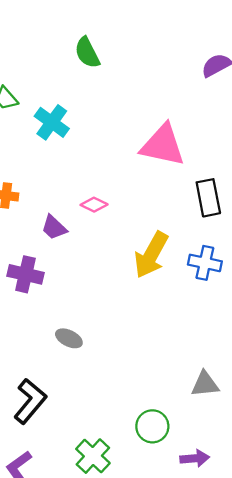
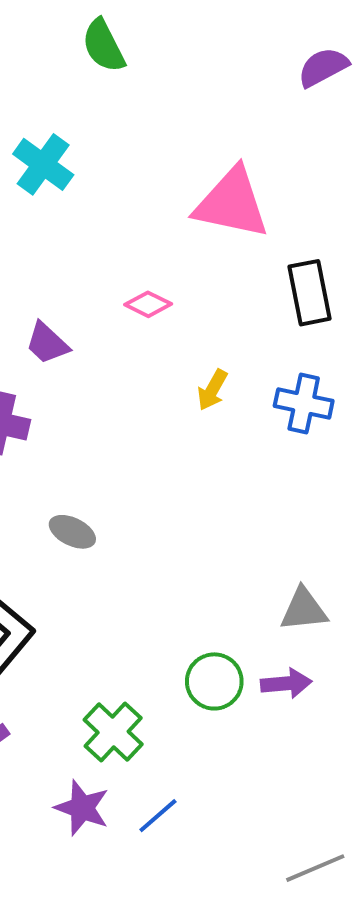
pink diamond: (94, 205) -> (148, 304), moved
yellow arrow: (151, 255) -> (212, 390), size x0.5
purple arrow: (195, 458) -> (286, 683), moved

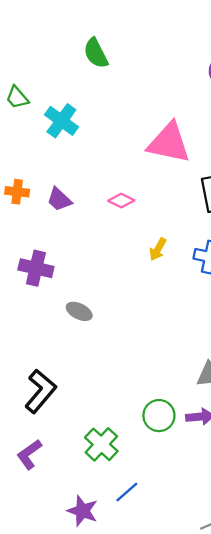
purple trapezoid: (47, 343) -> (59, 199), moved
gray ellipse: (72, 532) -> (79, 311), moved
purple star: (82, 808) -> (82, 511), moved

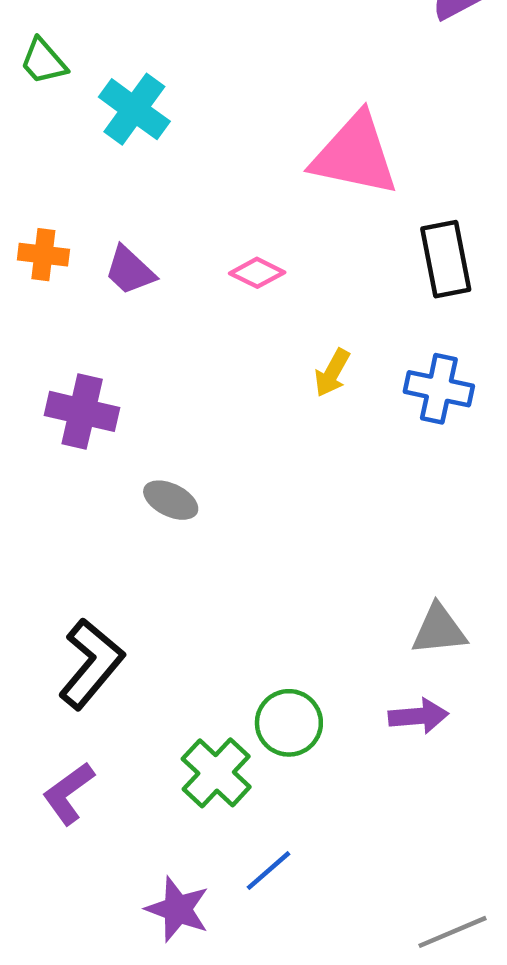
green circle: (159, 416) -> (289, 723), moved

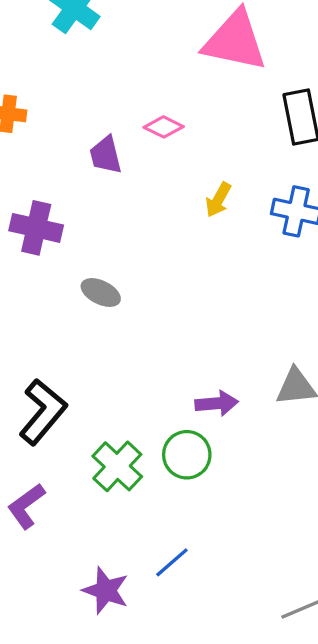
purple trapezoid: (130, 271) -> (106, 155), moved, turned 33
purple arrow: (418, 716) -> (217, 403), moved
green cross: (216, 773) -> (117, 466), moved

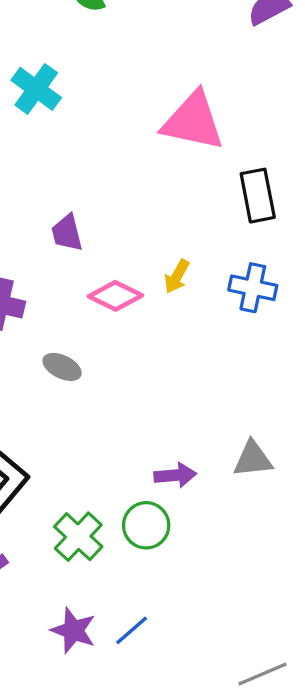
pink diamond: (164, 127) -> (115, 296), moved, size x1.4
purple star: (106, 591) -> (73, 630), moved

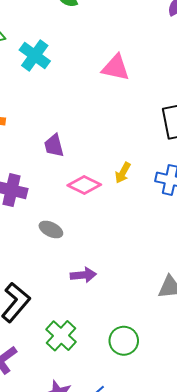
pink triangle: (193, 121) -> (116, 68), moved, size x0.7
purple arrow: (175, 475) -> (83, 275), moved
green circle: (146, 525) -> (124, 341), moved

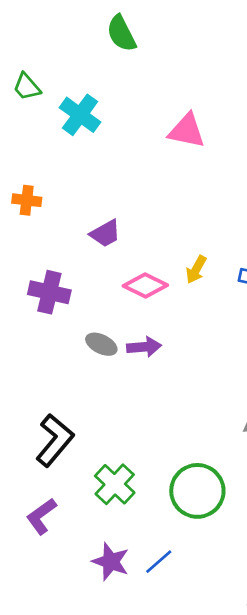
purple trapezoid: (54, 146) -> (105, 234), turned -105
purple arrow: (83, 275) -> (144, 347), moved
green circle: (124, 341) -> (197, 491), size x1.4

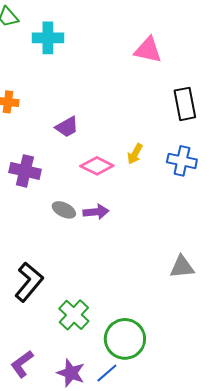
cyan cross: (80, 115) -> (48, 38), turned -36
pink triangle: (187, 131) -> (148, 50), moved
green circle: (197, 491) -> (125, 339), moved
purple L-shape: (41, 516) -> (22, 364), moved

